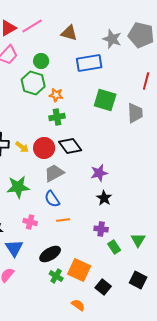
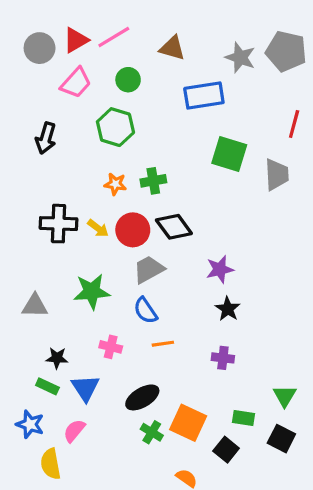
green circle: (41, 61) -> (128, 80), moved
orange star: (56, 95) -> (115, 184), moved
green triangle: (138, 240) -> (285, 396), moved
green rectangle: (114, 247) -> (243, 418), moved, turned -48

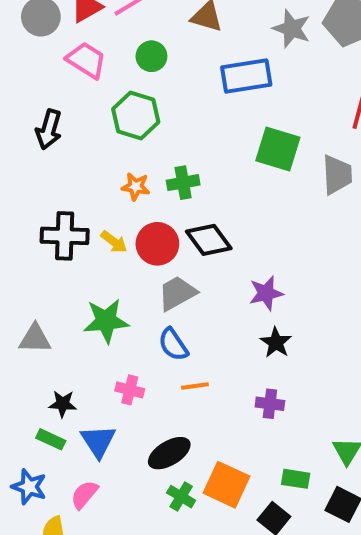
pink trapezoid: (76, 83) -> (86, 60), turned -100

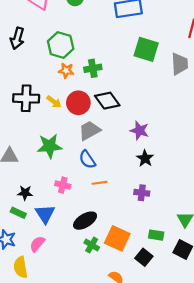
green hexagon: (136, 115) -> (61, 45), moved
purple star: (266, 293) -> (139, 131), turned 30

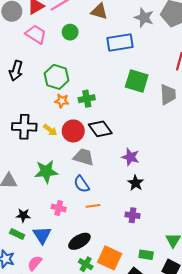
gray trapezoid: (89, 131) -> (84, 157), turned 45

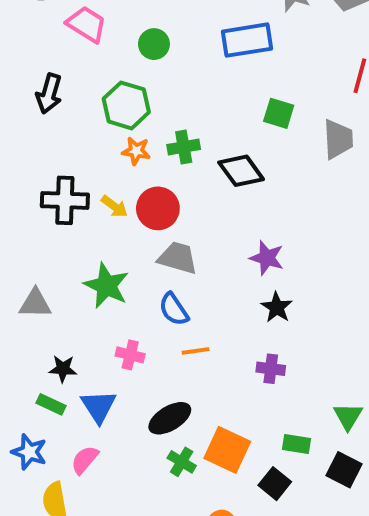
green circle: (70, 32) -> (154, 44), moved
green square: (137, 81) -> (279, 113), size x0.7
black diamond: (100, 129) -> (241, 171), moved
green star: (46, 172) -> (106, 286), turned 30

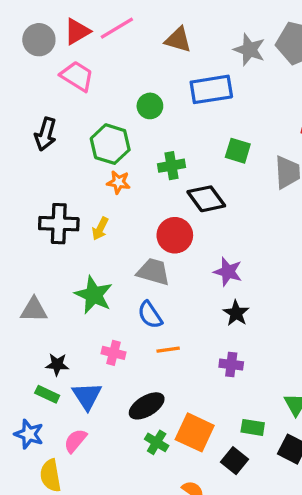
green circle: (154, 44) -> (150, 106), moved
green cross: (184, 147) -> (171, 166), moved
yellow arrow: (114, 206) -> (100, 229), turned 80
red circle: (158, 208) -> (175, 235), moved

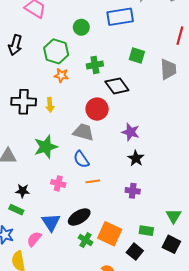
yellow arrow: (100, 229) -> (50, 105), turned -32
green star: (94, 295) -> (46, 147), turned 30
blue triangle: (87, 396) -> (51, 222), moved

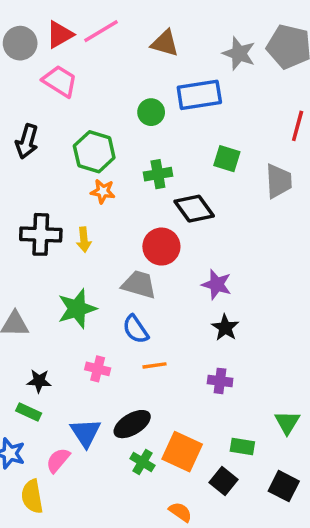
green circle: (81, 27) -> (151, 112), moved
black square: (171, 244) -> (284, 486), moved

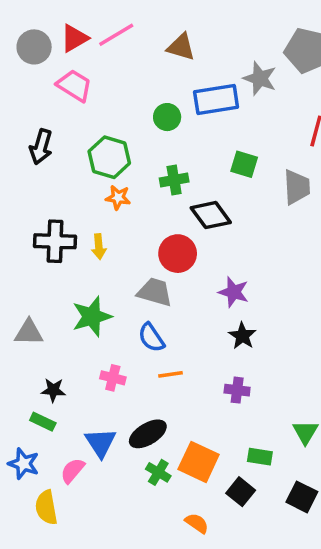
gray star: (239, 54) -> (260, 78), moved

